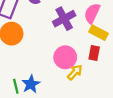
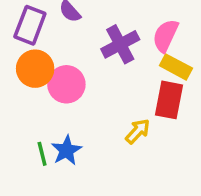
red rectangle: (94, 53) -> (169, 100), size x1.5
pink circle: (65, 57) -> (66, 84), moved

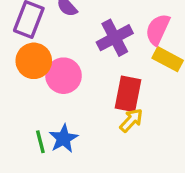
red rectangle: (169, 100) -> (128, 94), moved

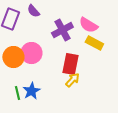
pink semicircle: (158, 29) -> (88, 25), turned -84
orange circle: (34, 61) -> (13, 57), moved

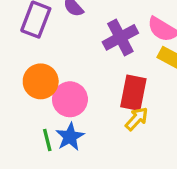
pink circle: (31, 53) -> (70, 99), moved

